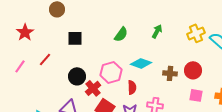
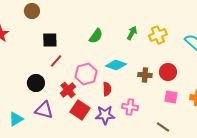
yellow cross: (196, 33) -> (158, 35), moved
red line: (45, 59) -> (56, 61), moved
black circle: (77, 76) -> (36, 83), moved

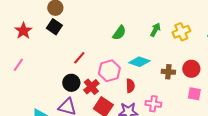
black square: (50, 40) -> (54, 27), moved, turned 35
black circle: (36, 83) -> (71, 83), moved

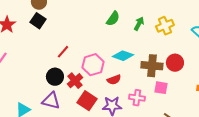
green semicircle: (119, 33) -> (113, 19), moved
brown cross: (168, 72) -> (152, 66), size x1.5
red semicircle: (130, 86) -> (114, 80), turned 72
pink square: (194, 94) -> (161, 88), moved

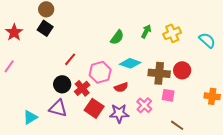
green semicircle: (113, 19) -> (117, 37), moved
pink cross: (137, 98) -> (144, 105), turned 35

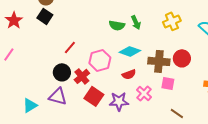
green arrow: (146, 31) -> (136, 22), moved, turned 128
green semicircle: (117, 37) -> (117, 25), turned 63
red semicircle: (121, 87) -> (129, 74), moved

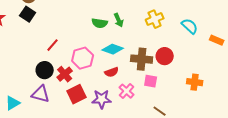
red square: (94, 96) -> (77, 94), turned 30

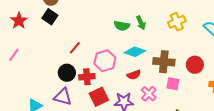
red circle: (165, 56) -> (195, 65), moved
red cross: (65, 74) -> (87, 77), turned 35

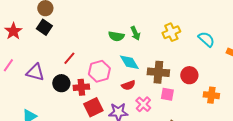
cyan diamond: (135, 52) -> (129, 62), turned 40
purple triangle: (63, 97) -> (35, 72), moved

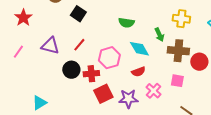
black square: (44, 27) -> (78, 14), moved
yellow cross: (171, 32) -> (181, 19), turned 30
green arrow: (135, 33) -> (159, 35), moved
purple triangle: (35, 72) -> (50, 46), moved
brown cross: (158, 72) -> (178, 51), moved

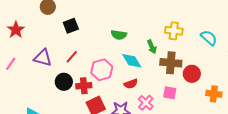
black square: (78, 14) -> (71, 26), turned 35

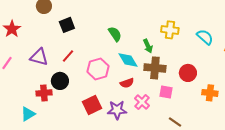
green semicircle: (119, 35) -> (115, 34), turned -133
brown cross: (171, 63) -> (155, 68), moved
red cross: (84, 86) -> (44, 93), moved

